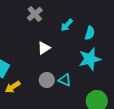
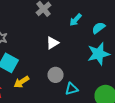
cyan semicircle: (90, 33) -> (98, 28), turned -144
cyan triangle: (65, 80) -> (72, 89), moved, turned -40

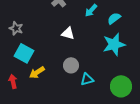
white triangle: (52, 43) -> (68, 33), turned 48

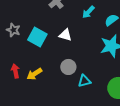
cyan square: (24, 53) -> (37, 37), moved
red arrow: (13, 81) -> (15, 71), moved

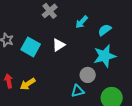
white triangle: (65, 35) -> (59, 45), turned -48
gray circle: (68, 67) -> (88, 75), moved

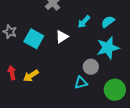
cyan arrow: (82, 22) -> (84, 22), moved

